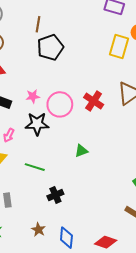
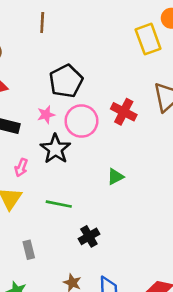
black pentagon: (50, 47) -> (66, 81), moved
yellow rectangle: (119, 47) -> (148, 39), turned -30
black star: (37, 124) -> (55, 149), turned -30

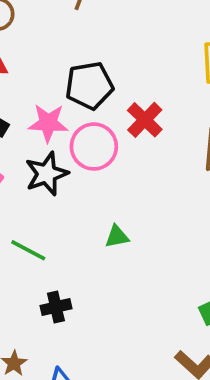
red cross: (124, 112) -> (145, 120), moved
pink star: (46, 115) -> (48, 123), size x1.5

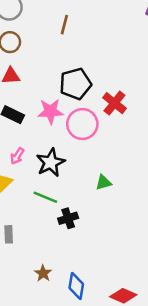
black star: (47, 174) -> (51, 163), moved
black cross: (56, 307) -> (68, 218), moved

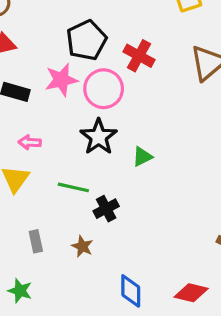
pink arrow: (17, 156) -> (30, 142), turned 70
black star: (51, 163) -> (99, 137), moved
brown star: (43, 273) -> (82, 246), moved

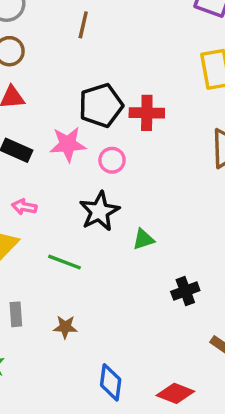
red cross: (139, 56) -> (147, 113), moved, turned -36
pink circle: (104, 89) -> (112, 160), size x0.6
black cross: (106, 209) -> (185, 291), moved
brown star: (82, 246) -> (65, 327), turned -30

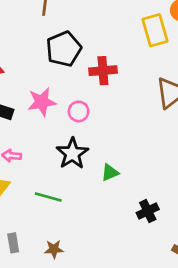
black pentagon: (101, 105) -> (64, 49), moved

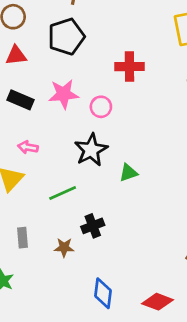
black pentagon: (64, 49) -> (66, 37), moved
green line: (48, 197) -> (63, 193), turned -44
black cross: (148, 211) -> (93, 226), moved

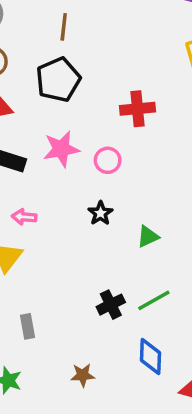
black star: (91, 150) -> (100, 213), size x0.6
green line: (63, 193) -> (154, 300), moved
brown star: (64, 248) -> (83, 375), moved
blue diamond: (103, 293) -> (151, 357), moved

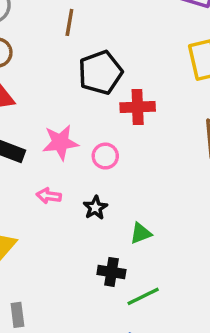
black pentagon: (58, 80) -> (100, 73), moved
pink arrow: (24, 217) -> (49, 196), moved
black cross: (111, 305) -> (111, 272), moved, turned 32

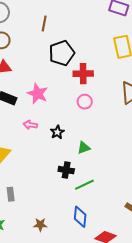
pink star: (60, 142) -> (38, 94), turned 30
pink circle: (105, 156) -> (85, 102), moved

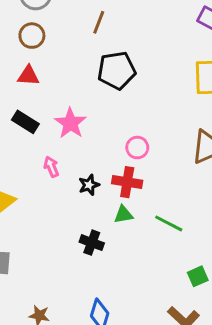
red cross: (83, 74) -> (127, 182), moved
pink arrow: (30, 125) -> (51, 167), turned 48
green line: (84, 185) -> (169, 223), moved, turned 42

